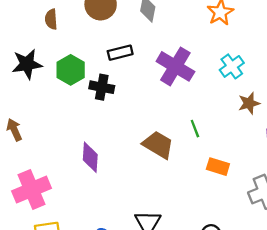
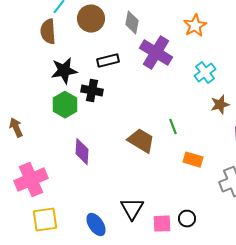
brown semicircle: (51, 19) -> (48, 32), size x1.4
black star: (27, 64) -> (64, 71), moved
purple cross: (175, 66) -> (156, 53), moved
green hexagon: (71, 70) -> (65, 105), moved

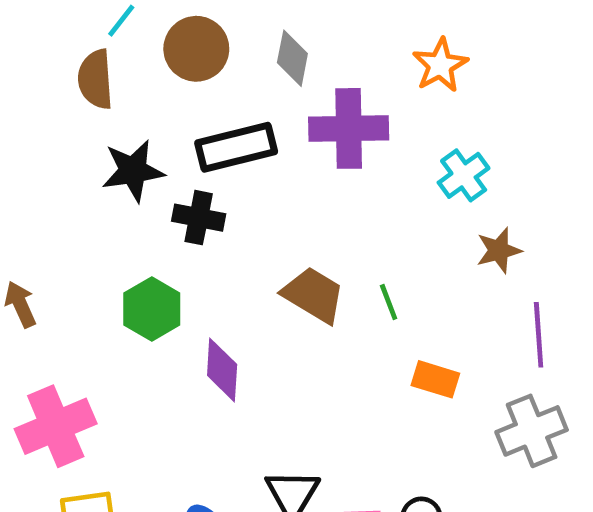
purple cross: (156, 53) -> (349, 128), turned -32
black rectangle: (108, 61) -> (236, 147), size x1.5
green hexagon: (65, 105) -> (152, 309), moved
brown trapezoid: (141, 141) -> (314, 295), moved
purple diamond: (82, 152) -> (222, 370), moved

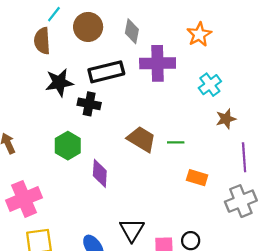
green line: (389, 302) -> (176, 142), turned -70

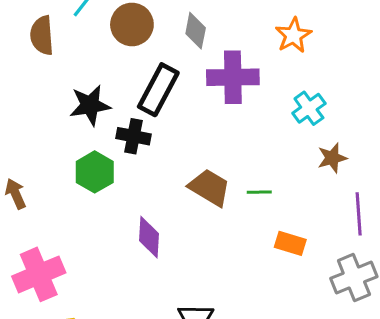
brown semicircle: (42, 41) -> (42, 35), moved
black rectangle: (106, 72) -> (158, 90), turned -48
green hexagon: (68, 146) -> (95, 172), moved

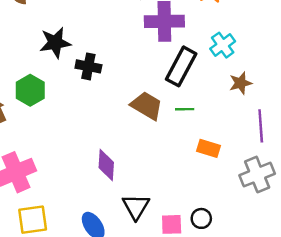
black rectangle: (158, 90) -> (181, 66), moved
green hexagon: (95, 172) -> (30, 90), moved
purple diamond: (149, 237) -> (106, 165), moved

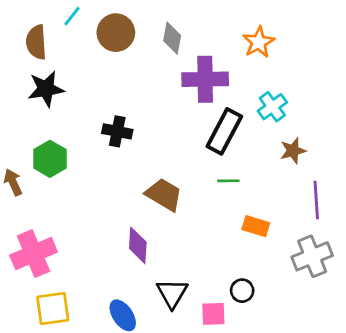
black star: (55, 43) -> (46, 89), moved
brown trapezoid: (147, 106) -> (164, 195), moved
black circle: (201, 218) -> (242, 291), moved

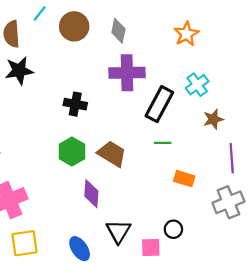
purple cross: (205, 79) -> (127, 73), moved
green hexagon: (50, 159) -> (72, 152), moved

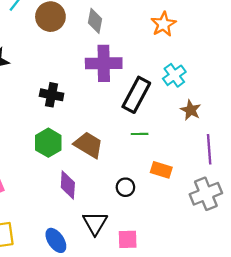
brown star: (213, 119) -> (191, 110), turned -30
black circle: (173, 229) -> (125, 187), moved

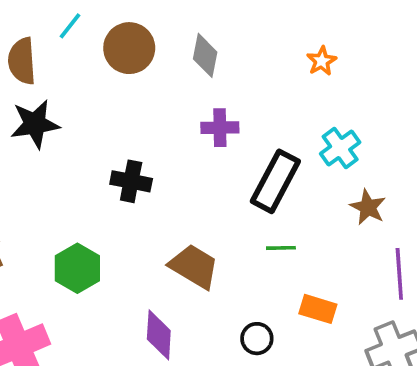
orange star: (163, 24) -> (322, 61), size x0.7
purple cross: (104, 63) -> (220, 128), size x0.6
green hexagon: (48, 143) -> (77, 268), moved

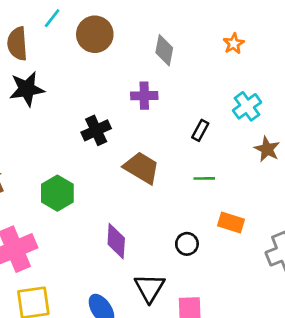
gray diamond: (205, 55) -> (164, 50), moved
purple cross: (220, 128) -> (144, 96), moved
black cross: (131, 181) -> (96, 130), turned -36
black rectangle: (275, 181) -> (200, 130), size x0.5
brown trapezoid: (194, 266) -> (142, 168), moved

